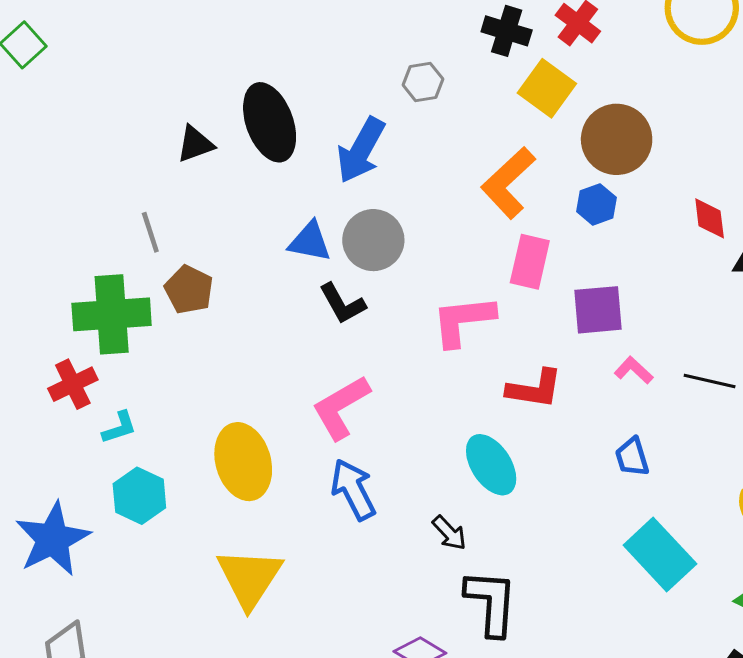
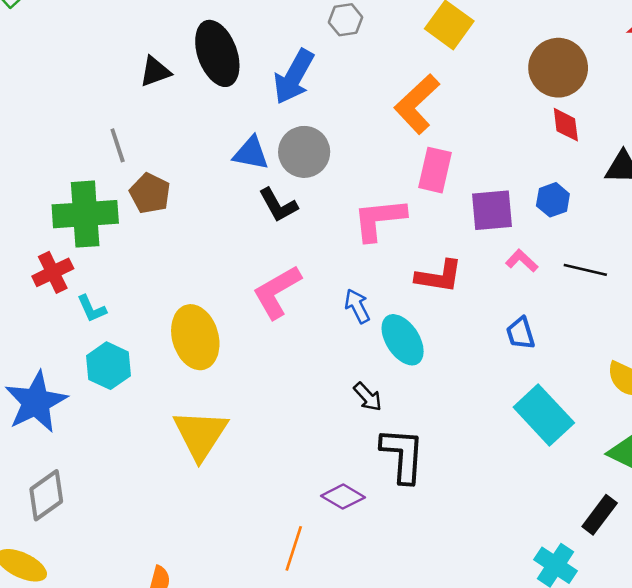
brown circle: (617, 139) -> (558, 68), moved
blue hexagon: (596, 204) -> (553, 200), moved
red diamond: (710, 218) -> (566, 125), moved
cyan L-shape: (119, 428) -> (92, 309), turned 84
blue arrow: (353, 490) -> (357, 306), moved, size x0.7

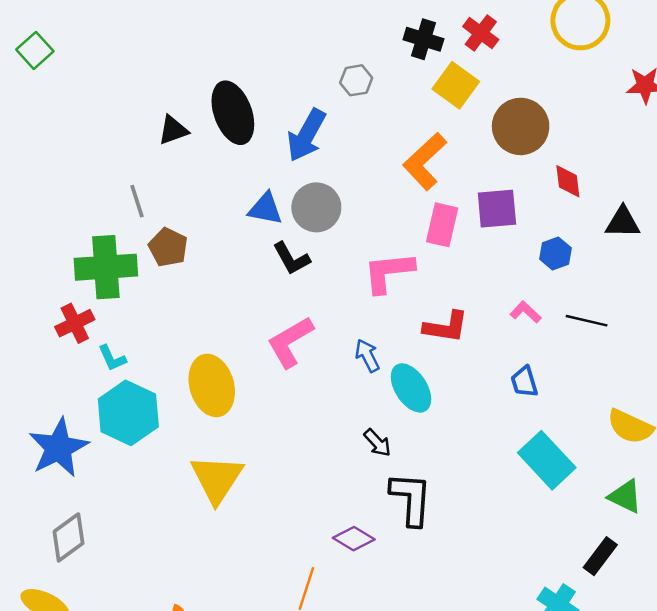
brown circle: (558, 68) -> (521, 126), moved
purple square: (492, 210) -> (497, 209), moved
cyan hexagon: (108, 366) -> (128, 413), size x1.4

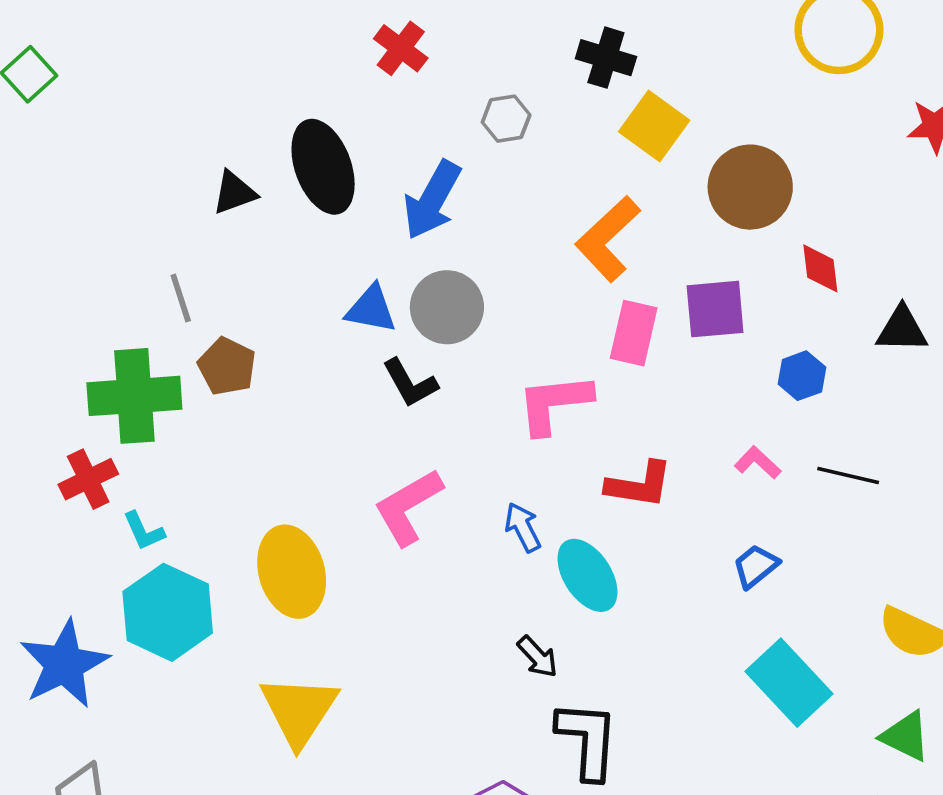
red cross: (481, 33) -> (401, 48), moved
blue trapezoid: (524, 382) -> (756, 566), turned 68

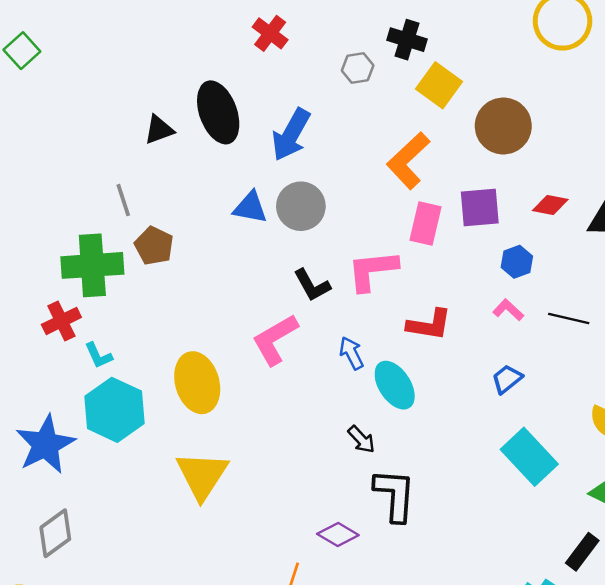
gray hexagon: (506, 119) -> (358, 68), moved
red diamond: (820, 268) -> (550, 205), moved, turned -72
blue hexagon: (802, 376) -> (517, 262), moved
black L-shape: (410, 383) -> (312, 285), moved

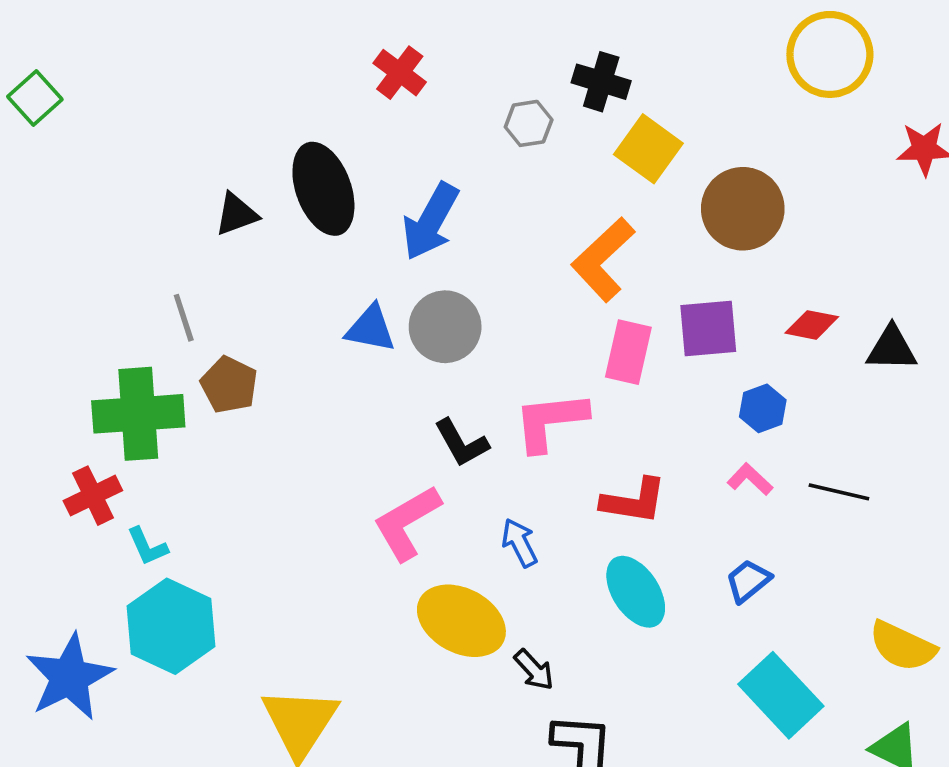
yellow ellipse: (197, 383) -> (461, 621), moved, turned -46
cyan ellipse: (395, 385) -> (636, 592), moved

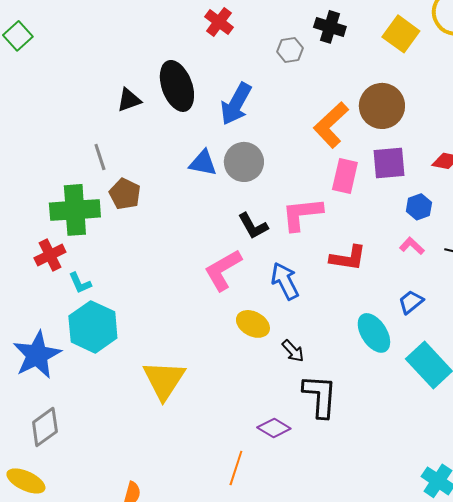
yellow square: (648, 149) -> (401, 34), moved
brown circle: (743, 209) -> (382, 106), moved
blue arrow: (519, 543) -> (285, 281), size x1.4
cyan ellipse: (636, 592) -> (374, 333), moved
yellow ellipse: (461, 621) -> (253, 324), size x0.7

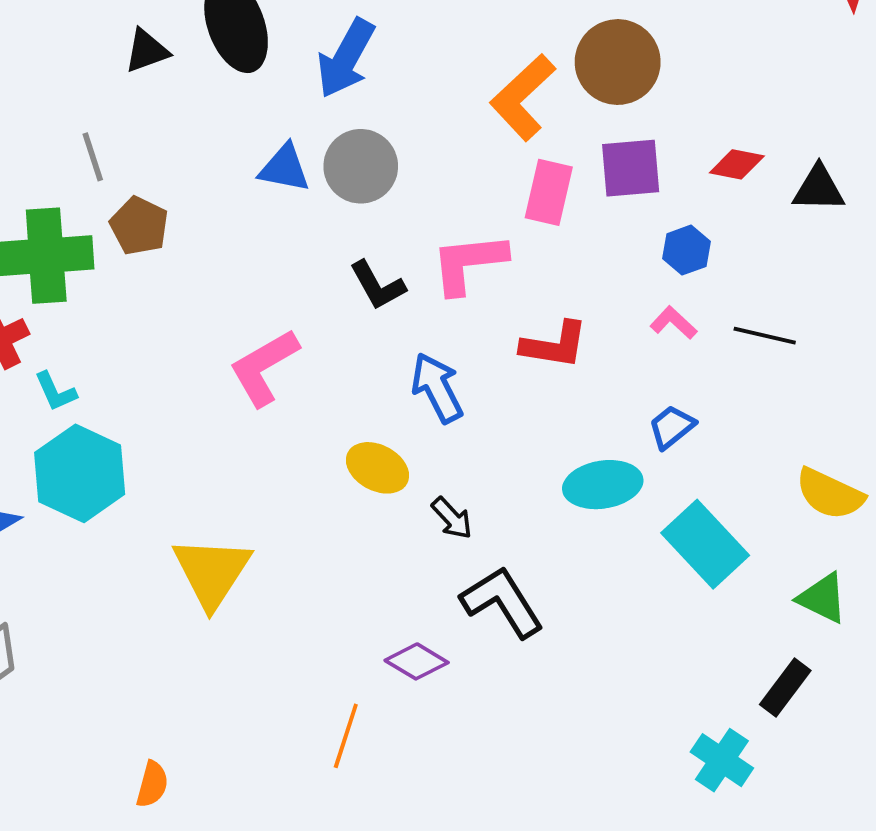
pink L-shape: (223, 270) -> (264, 367), moved
cyan ellipse: (374, 333) -> (603, 485), turned -66
black L-shape: (320, 396) -> (502, 602), turned -36

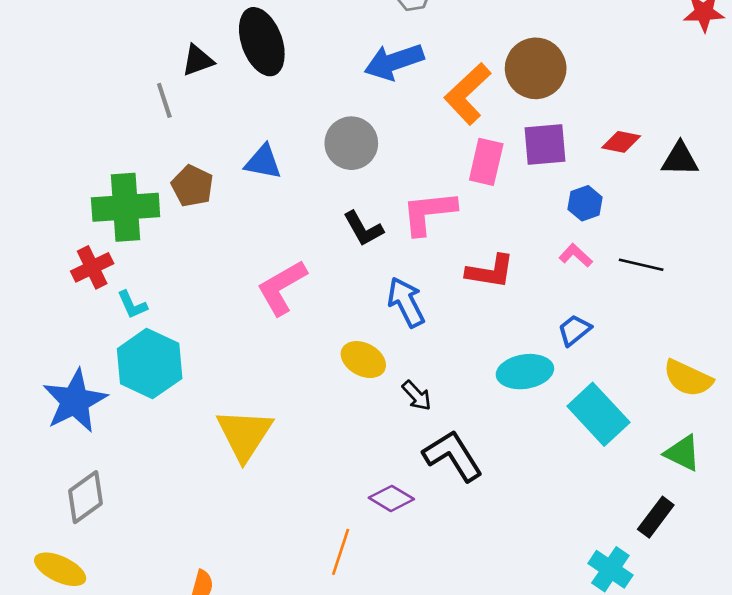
blue arrow: (346, 58) -> (394, 62), moved, turned 42
gray line: (93, 157) -> (164, 100), moved
blue triangle: (284, 168) -> (263, 162), moved

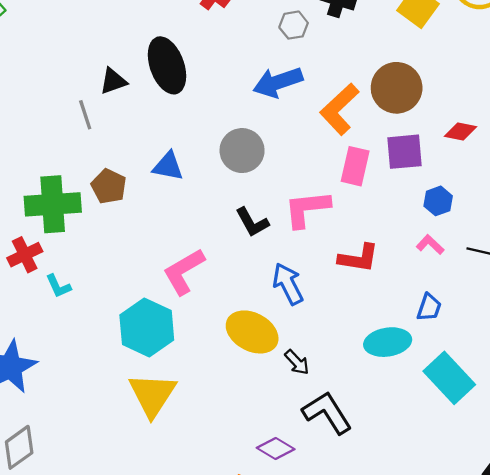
red diamond: (621, 142) -> (460, 131), moved
blue trapezoid: (574, 330) -> (429, 307), turned 148
yellow ellipse: (363, 360) -> (252, 332), size x1.4
cyan hexagon: (150, 364) -> (147, 328), moved

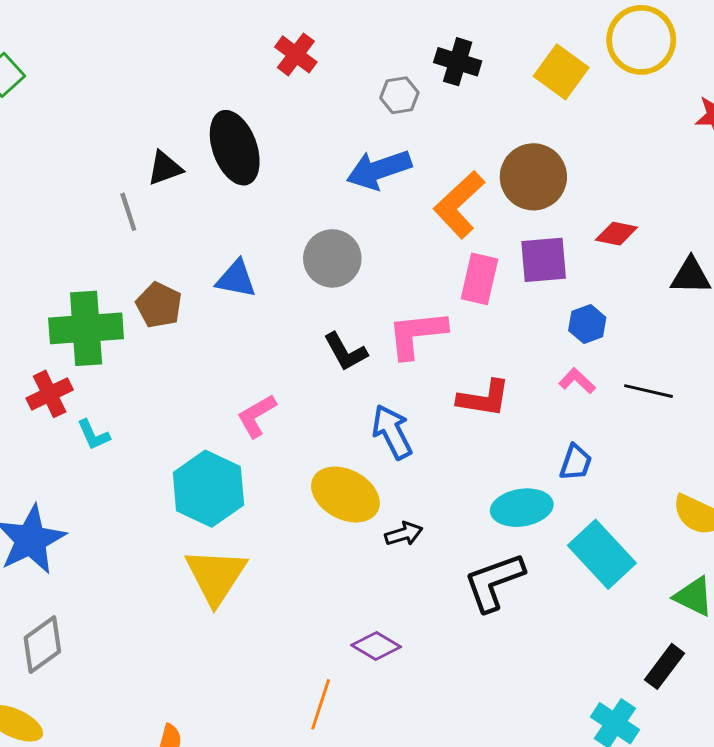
pink L-shape: (184, 272) -> (257, 416), size x0.7
black arrow: (297, 362) -> (404, 534), turned -64
black L-shape: (327, 413) -> (494, 582), moved, turned -78

